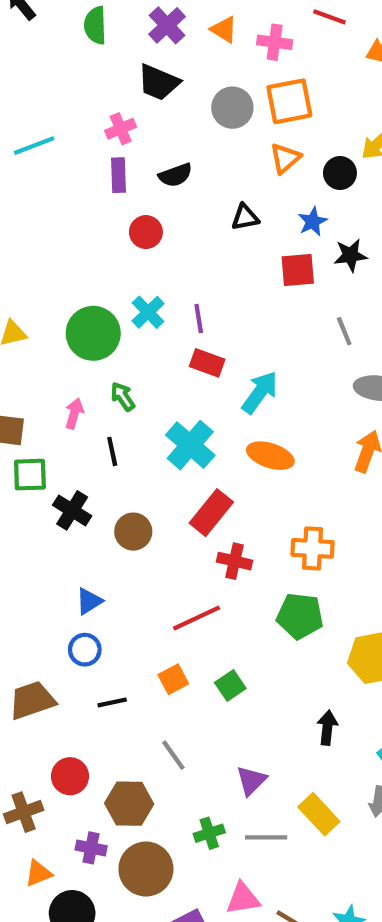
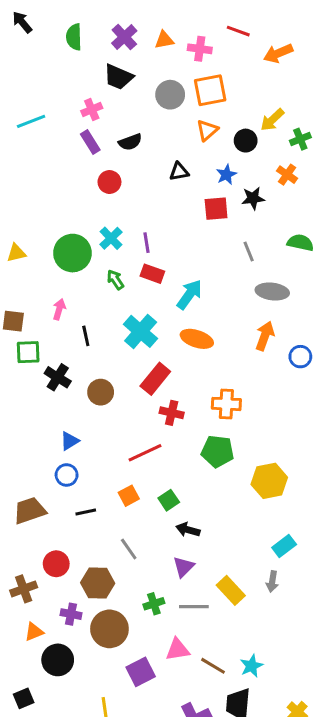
orange triangle: (224, 30) -> (164, 40), turned -42
purple rectangle: (119, 175) -> (90, 142), turned -30
green arrow: (123, 397) -> (115, 280), moved
black arrow: (327, 728) -> (188, 530), moved, turned -80

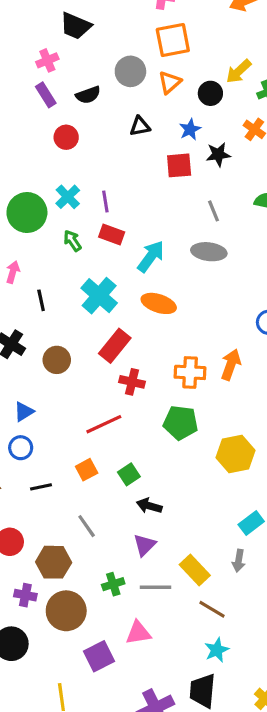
gray circle: (170, 95) -> (130, 71), moved
gray ellipse: (272, 291) -> (209, 252), moved
orange arrow: (265, 336) -> (231, 365), moved
brown line: (213, 666) -> (212, 609), moved

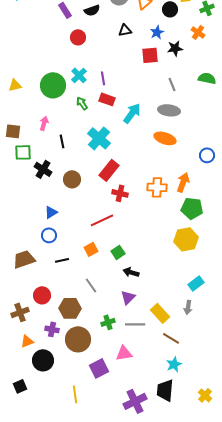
orange ellipse: (159, 303) -> (165, 138), moved
green pentagon: (181, 423) -> (192, 208), moved

